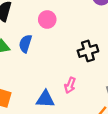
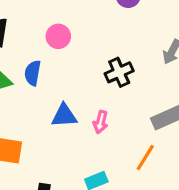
blue triangle: (45, 99) -> (64, 116), moved

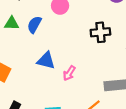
black cross: (119, 72) -> (100, 32), moved

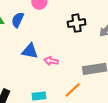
pink arrow: (69, 73) -> (51, 61), turned 72

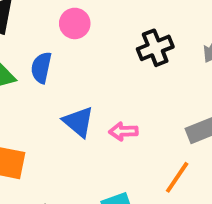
blue triangle: (30, 51) -> (78, 122), turned 42

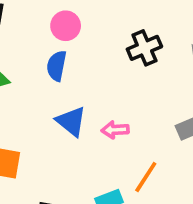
blue semicircle: (41, 68) -> (57, 66), moved
orange line: (177, 177) -> (146, 177), moved

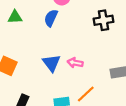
blue triangle: (71, 121) -> (51, 63), moved

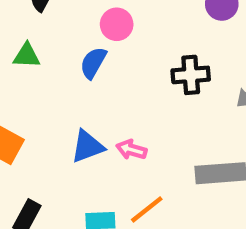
blue triangle: (51, 63) -> (87, 146), turned 42

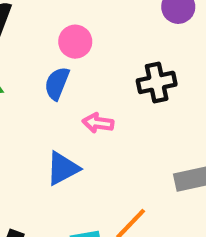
pink arrow: (131, 150) -> (98, 123), moved

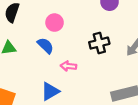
blue semicircle: (57, 83) -> (45, 46), turned 114

